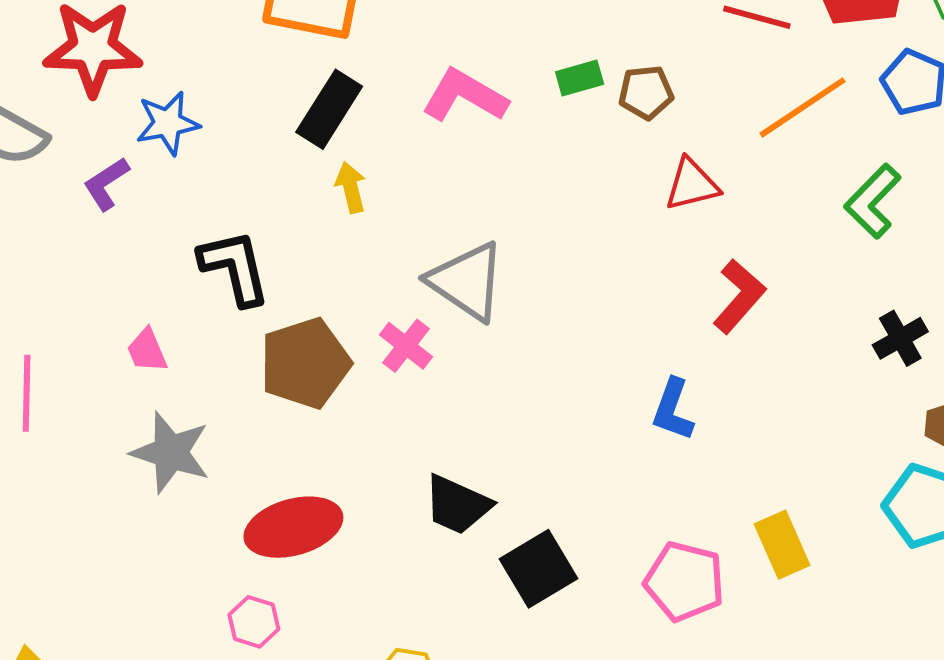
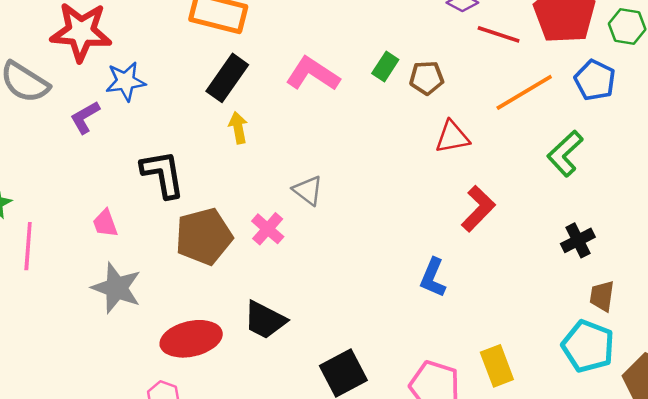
green rectangle: (580, 78) -> (385, 67), turned -44
gray triangle: (467, 281) -> (308, 190), size x0.6
black trapezoid: (457, 505) -> (265, 320), moved

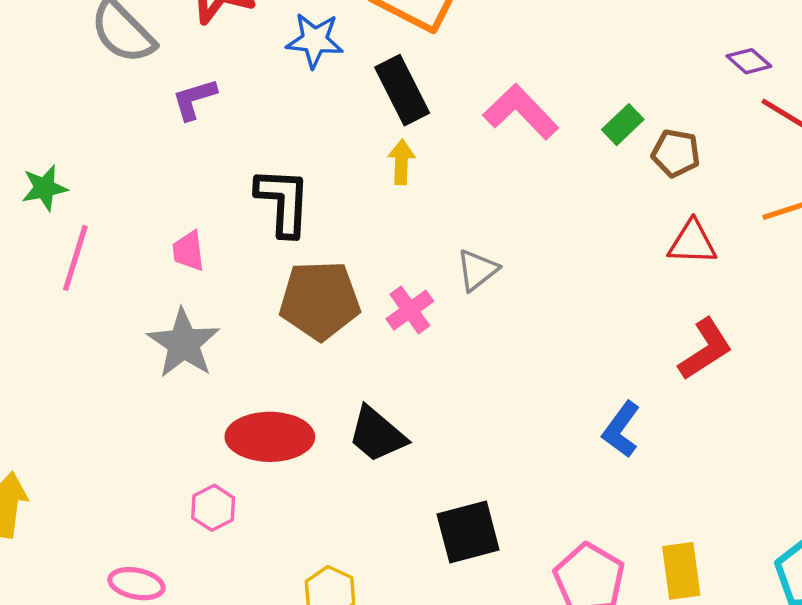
black rectangle: (227, 78) -> (402, 90), turned -75
blue star: (126, 81) -> (315, 40), moved
gray triangle: (308, 190) -> (477, 270), turned 32

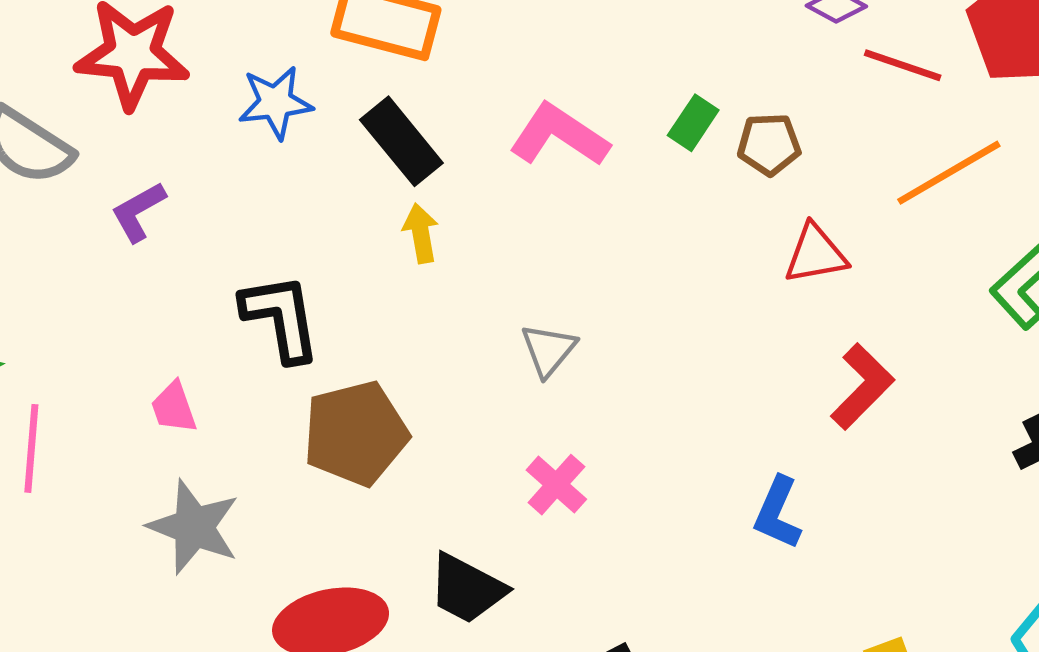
pink cross: (410, 310) -> (556, 485), moved

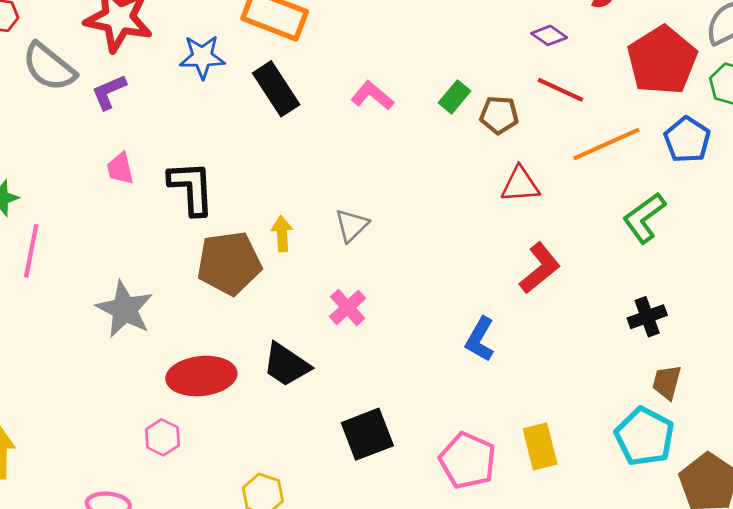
red line: (903, 65) -> (560, 90), moved
pink L-shape: (559, 135) -> (372, 96), size x0.7
purple L-shape: (138, 212) -> (109, 92), moved
yellow arrow: (421, 233) -> (282, 234), moved
pink trapezoid: (174, 407) -> (120, 169), moved

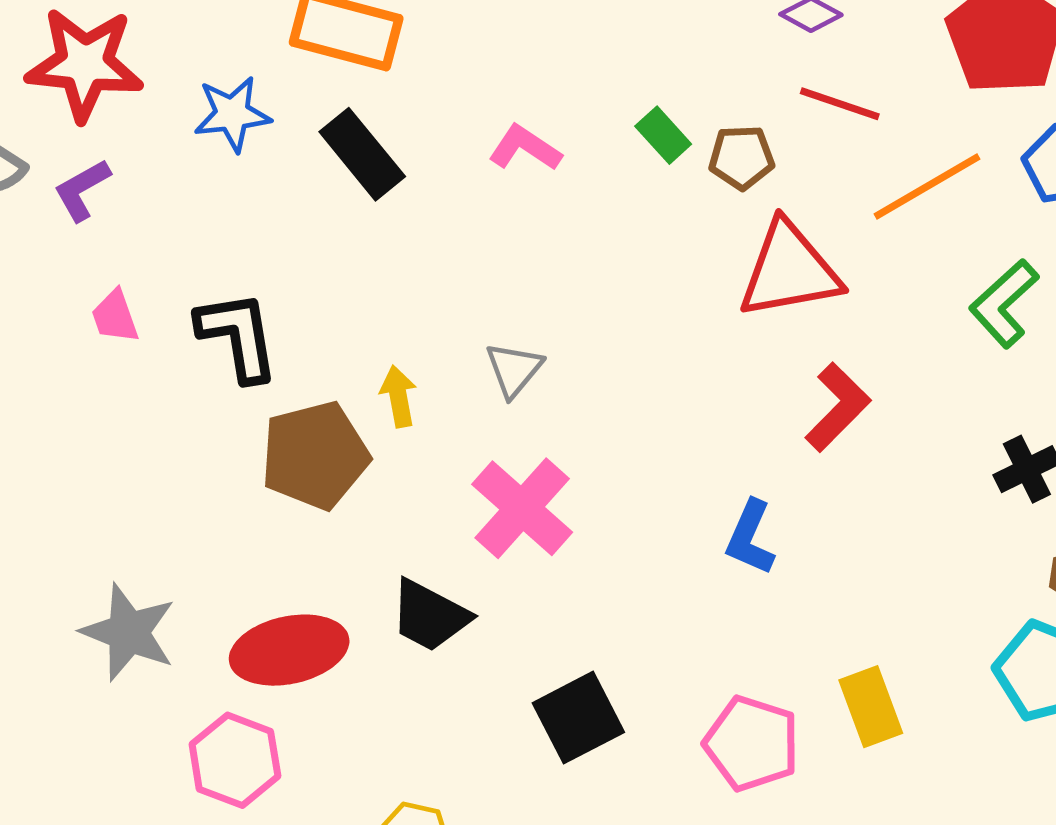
green rectangle: (454, 97) -> (663, 135), turned -76
red triangle: (520, 185) -> (789, 270), size x1.6
pink cross: (348, 307) -> (522, 508), size x1.6
gray star: (125, 309) -> (128, 632), moved
pink hexagon: (162, 437) -> (235, 760), size x1.5

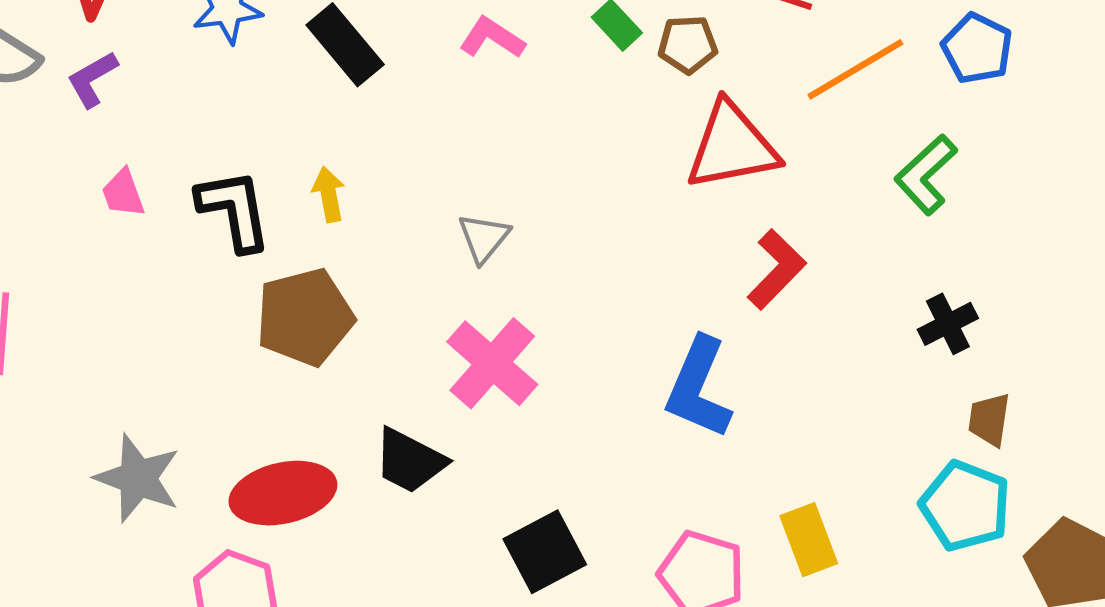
yellow arrow: (398, 396) -> (329, 194), moved
blue L-shape: (750, 538) -> (699, 388), size x1.5

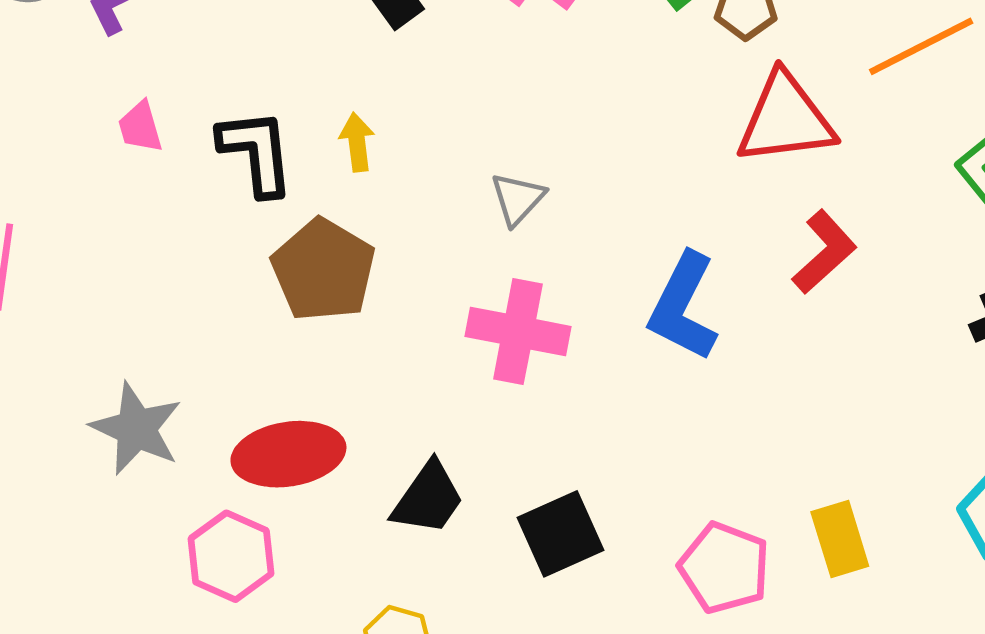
brown pentagon: (305, 317) -> (323, 270), turned -30
pink cross: (492, 363) -> (518, 331), turned -34
blue L-shape: (699, 388) -> (683, 307), moved
black trapezoid: (410, 461) -> (428, 498), moved, turned -86

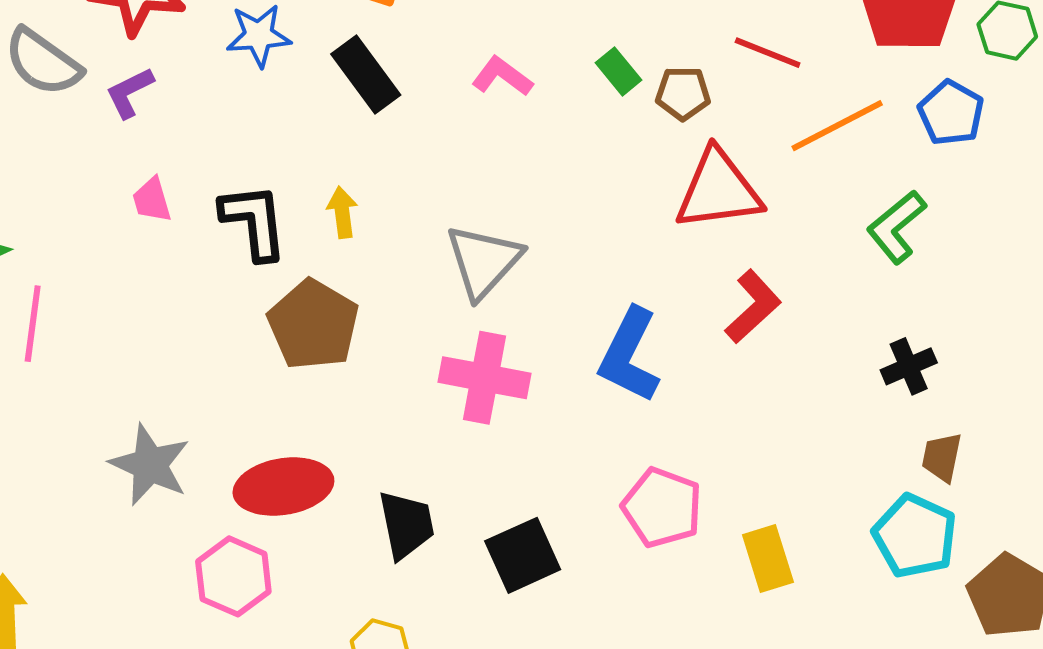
gray triangle: (518, 199) -> (483, 261), size x1.6
black trapezoid: (428, 498) -> (406, 525), turned -46
pink pentagon: (724, 568) -> (662, 508), moved

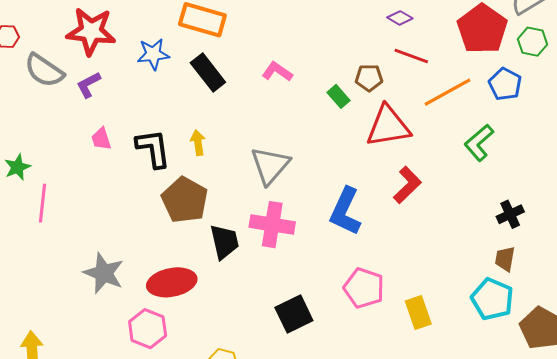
green rectangle: (618, 71) -> (338, 96), moved
black cross: (909, 366) -> (510, 214), moved
black trapezoid: (406, 525) -> (224, 242), moved

